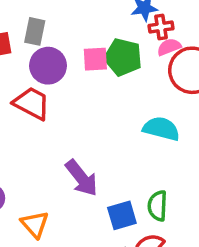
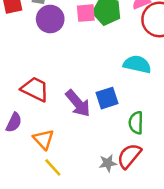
red trapezoid: (32, 103) -> (35, 89), moved
blue square: (122, 215) -> (107, 98), moved

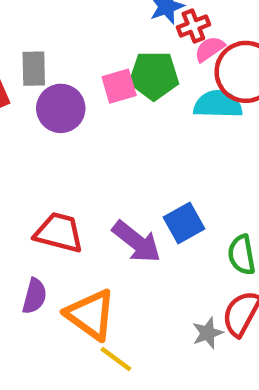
cyan semicircle: (137, 64) -> (218, 104), moved
orange triangle: (44, 139) -> (91, 315), size x1.4

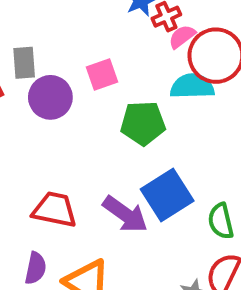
green pentagon: (154, 75) -> (143, 123), moved
blue square: (184, 223) -> (167, 195), size x1.4

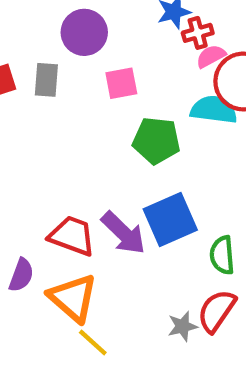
gray rectangle: (24, 63) -> (46, 80), moved
purple circle: (50, 97) -> (84, 32), moved
red trapezoid: (55, 210) -> (72, 236), moved

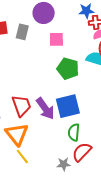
red trapezoid: (72, 236) -> (21, 106), turned 40
green semicircle: (222, 255) -> (74, 132), moved
gray star: (183, 326) -> (64, 164), moved

